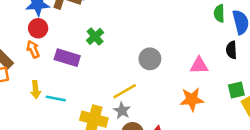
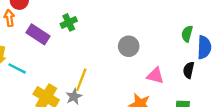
gray circle: (150, 59) -> (129, 46), moved
yellow line: (125, 91) -> (81, 80), turned -55

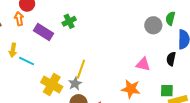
green semicircle: (187, 34) -> (170, 18), moved
gray circle: (129, 46) -> (153, 25), moved

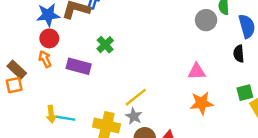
yellow arrow: (13, 50) -> (51, 114), moved
cyan line: (27, 61) -> (66, 118), moved
pink triangle: (143, 64) -> (197, 71), moved
yellow line: (81, 69) -> (136, 97), turned 48

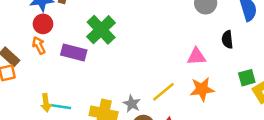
green cross: (105, 45) -> (101, 30), size x1.6
black semicircle: (239, 54) -> (227, 39), moved
yellow line: (136, 97) -> (164, 92), moved

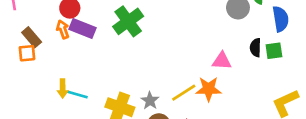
purple rectangle: (74, 52) -> (82, 29), moved
green square: (247, 78) -> (274, 51), moved
orange star: (202, 89) -> (209, 89), moved

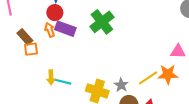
orange square: (27, 53) -> (31, 49), moved

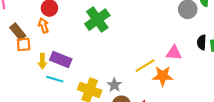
purple rectangle: (65, 29) -> (61, 60), moved
yellow arrow: (51, 77) -> (42, 61), moved
yellow line: (148, 78) -> (145, 66), moved

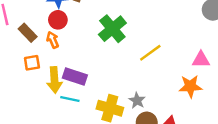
brown rectangle: (18, 32) -> (28, 33), moved
yellow arrow: (42, 61) -> (54, 80), size x1.5
yellow line: (145, 66) -> (150, 53), moved

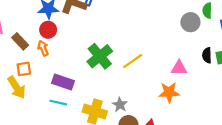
green cross: (112, 29) -> (100, 56), moved
yellow arrow: (54, 80) -> (17, 87), moved, turned -30

